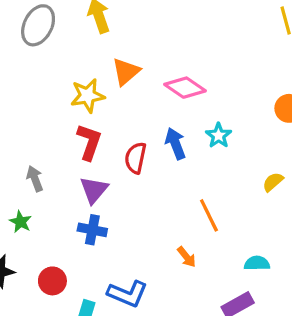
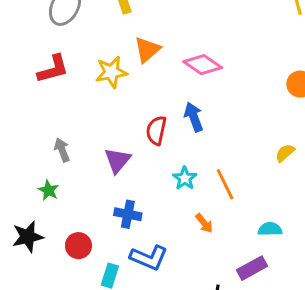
cyan star: (219, 136) -> (185, 178), moved
red L-shape: (89, 142) -> (53, 69), moved, turned 56
blue cross: (92, 230) -> (128, 214), moved

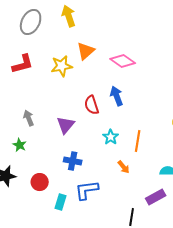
red semicircle: (156, 130) -> (92, 105), turned -30
orange line: (225, 184) -> (138, 141), turned 35
blue L-shape: (149, 258) -> (87, 190), turned 150

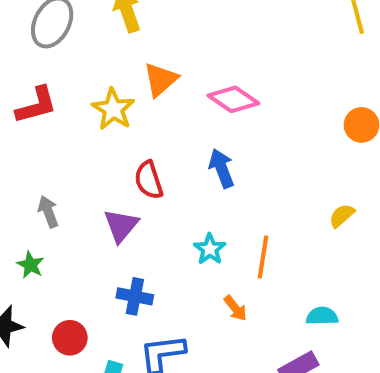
yellow star: (62, 66) -> (113, 109), turned -30
red semicircle: (92, 105) -> (149, 180), moved

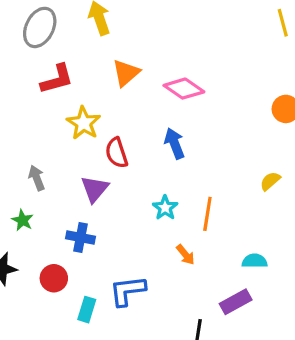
red L-shape: (36, 105) -> (57, 79), moved
yellow star: (113, 109) -> (84, 123), moved
blue cross: (135, 296) -> (80, 237), moved

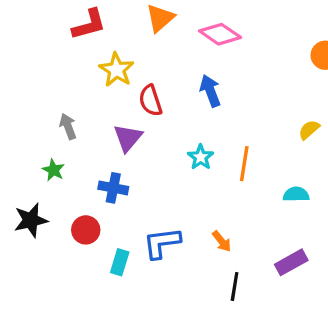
orange arrow: (185, 255) -> (222, 241), moved
cyan semicircle: (254, 261) -> (296, 194), moved
purple rectangle: (236, 302) -> (291, 262), moved

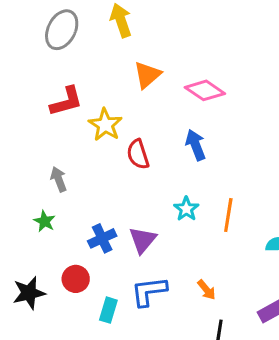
red L-shape: (89, 24) -> (66, 101), moved
purple triangle: (128, 138) -> (143, 240), moved
blue cross: (113, 188) -> (102, 238), turned -36
black star: (31, 220) -> (29, 293), moved

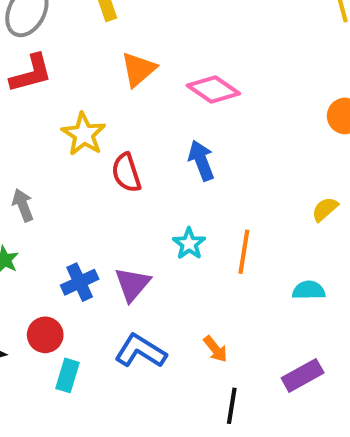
red L-shape: (66, 101) -> (31, 73), moved
blue L-shape: (149, 291) -> (140, 351), turned 39
cyan rectangle: (108, 310) -> (67, 375), moved

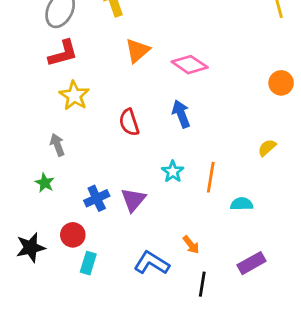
yellow star: (84, 134) -> (74, 96), moved
cyan semicircle: (309, 290) -> (242, 204), moved
blue L-shape: (140, 351) -> (152, 263), moved

